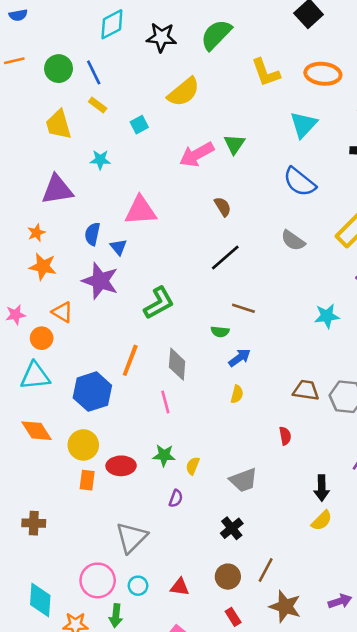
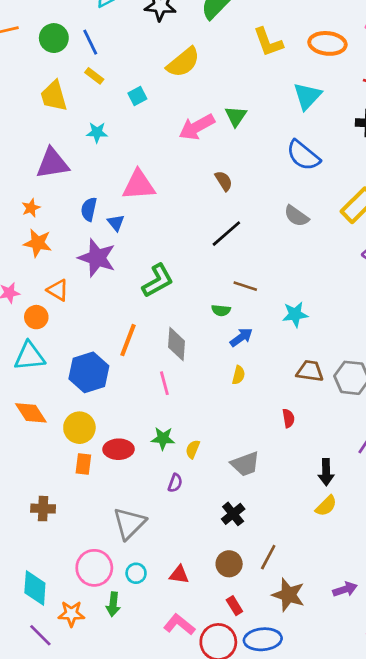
cyan star: (327, 316) -> (295, 314), moved
brown cross: (34, 523) -> (43, 509), moved

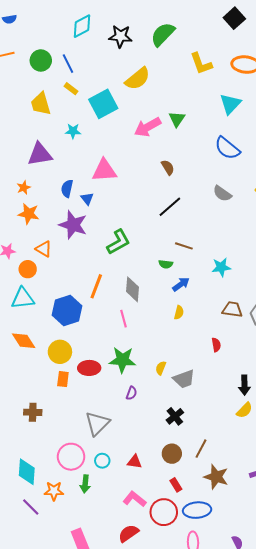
cyan square: (137, 96) -> (103, 104), size x2.0
green star: (163, 438) -> (122, 360), size x1.5
yellow semicircle: (193, 449) -> (161, 368), moved

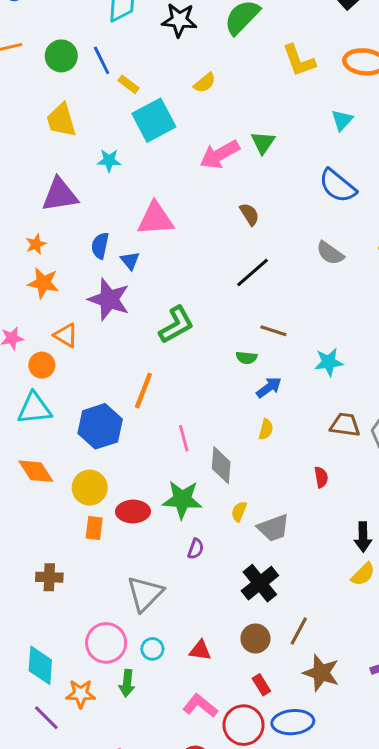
yellow semicircle: (138, 79) -> (205, 83), size x0.6
yellow rectangle: (71, 89) -> (128, 84), moved
cyan triangle: (230, 104) -> (342, 120), size x0.7
gray diamond: (133, 289) -> (221, 465), moved
black cross: (175, 416) -> (260, 583), size x1.4

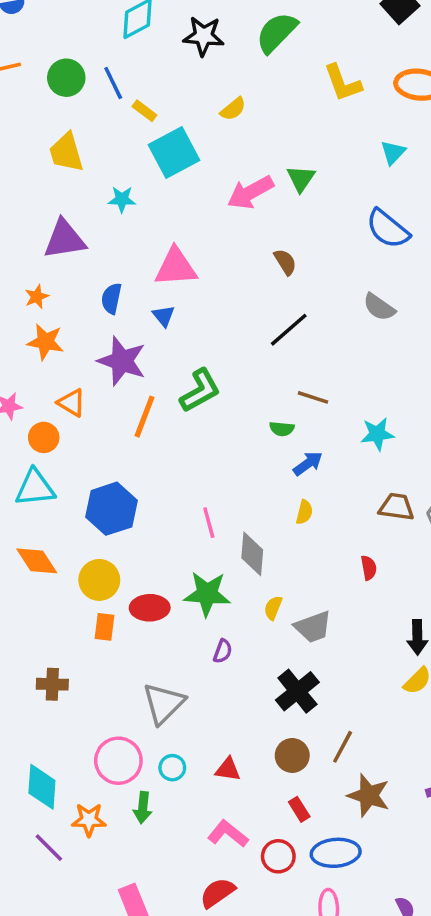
blue triangle: (130, 261) -> (164, 316), moved
orange line: (143, 391) -> (144, 417), moved
red circle: (243, 725) -> (278, 856), size x0.7

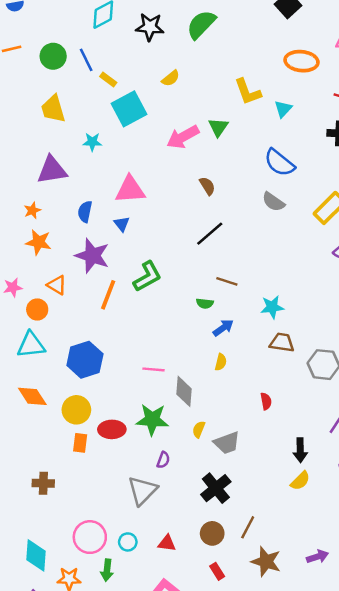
yellow L-shape: (343, 83) -> (248, 92), moved
gray semicircle: (379, 307) -> (273, 202), moved
brown trapezoid: (396, 507) -> (282, 343), moved
pink line: (209, 523) -> (153, 369), turned -70
gray triangle: (164, 703) -> (142, 491), moved

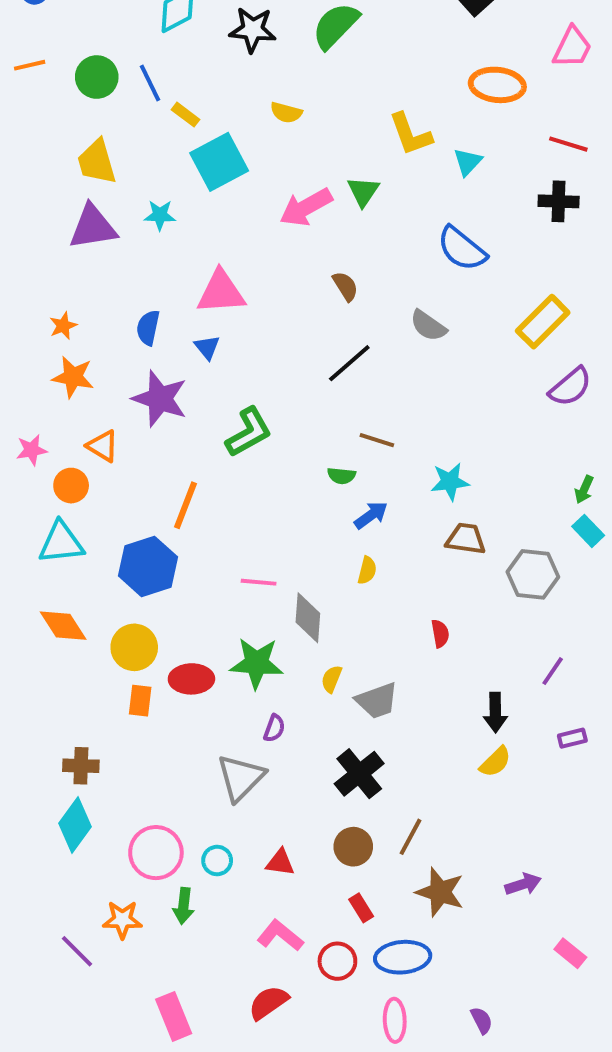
yellow semicircle: (171, 78) -> (286, 113), turned 54
purple triangle: (52, 170) -> (93, 227), moved
gray semicircle: (273, 202) -> (428, 326), moved
orange line: (108, 295) -> (186, 505), moved
cyan diamond: (36, 555) -> (75, 825), moved, turned 32

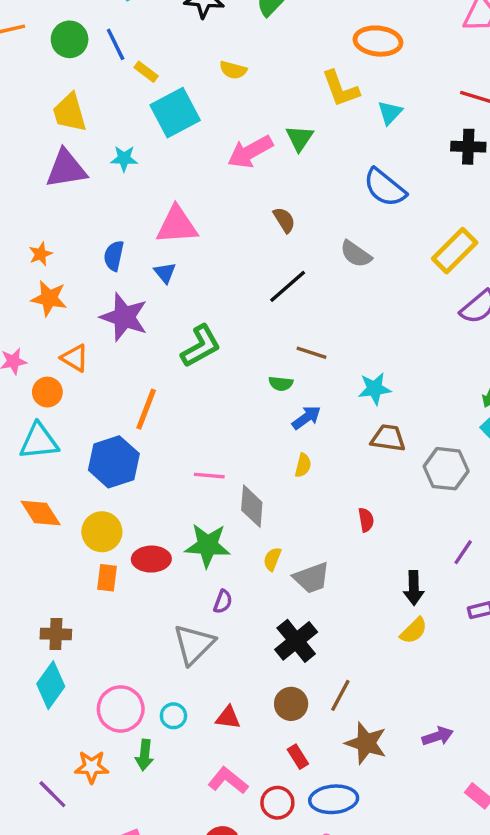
orange ellipse: (497, 85) -> (378, 41), moved

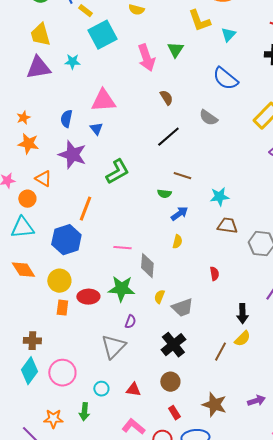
pink arrow: (250, 152) -> (146, 58), turned -80
brown line: (340, 695) -> (220, 352), moved
pink circle: (121, 709) -> (62, 373), moved

